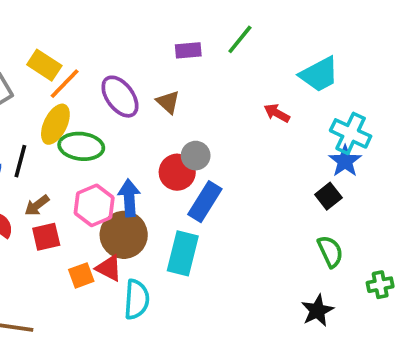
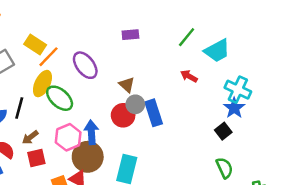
green line: (240, 39) -> (187, 37), moved
brown triangle: (168, 102) -> (127, 85), moved
green ellipse: (81, 146) -> (60, 98), turned 36
blue rectangle: (205, 202) -> (154, 113), moved, turned -50

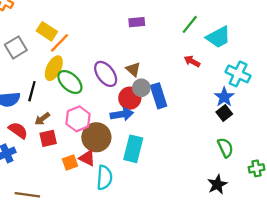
purple ellipse: (85, 65) -> (106, 74), moved
blue star: (234, 108) -> (224, 97), moved
blue arrow: (91, 132) -> (122, 114), moved, turned 85

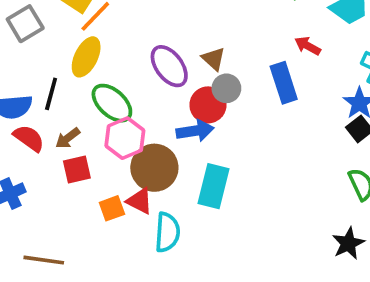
green ellipse: (70, 82) -> (112, 103), moved
blue rectangle: (159, 96) -> (284, 83), moved
red semicircle: (18, 130) -> (29, 138), moved

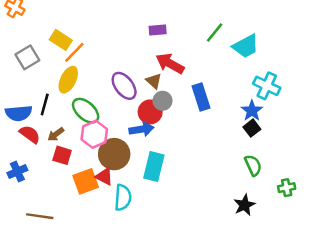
red arrow: (308, 46) -> (170, 64), moved, size x1.6
red square: (77, 170) -> (62, 155), turned 30
orange square: (112, 208) -> (86, 181), size x1.5

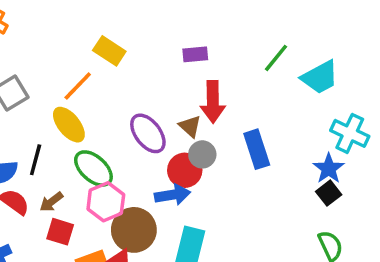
yellow rectangle: (61, 40) -> (109, 51), moved
red arrow: (170, 64) -> (213, 102), turned -120
yellow ellipse: (68, 80) -> (69, 125), turned -65

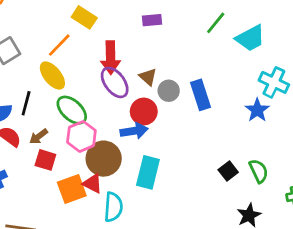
red arrow: (213, 102) -> (111, 58), moved
gray circle: (202, 154) -> (169, 91), moved
black square: (329, 193) -> (228, 171), moved

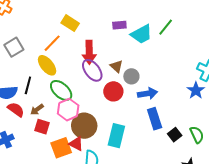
cyan trapezoid: (250, 38) -> (142, 34), moved
blue rectangle: (200, 95) -> (155, 119), moved
blue arrow: (134, 131) -> (148, 93), moved

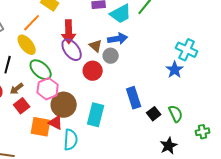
blue arrow: (148, 93) -> (118, 39), moved
red square: (42, 127) -> (22, 106), turned 35
orange square: (61, 148) -> (41, 127), turned 30

